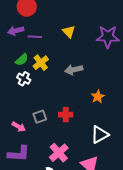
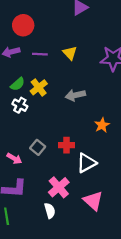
purple line: (35, 37) -> (40, 54), moved
gray square: (40, 117) -> (38, 147), turned -32
white triangle: (100, 135) -> (86, 163), moved

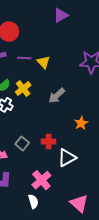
yellow triangle: (70, 53) -> (43, 62), moved
gray arrow: (75, 95) -> (57, 96), turned -30
pink triangle: (93, 201) -> (79, 204), moved

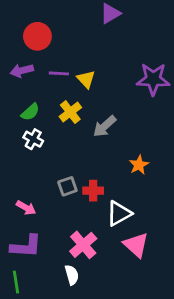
yellow cross: (23, 89) -> (70, 112), moved
gray square: (22, 143) -> (67, 186), moved, turned 32
pink triangle: (79, 204) -> (136, 245), moved

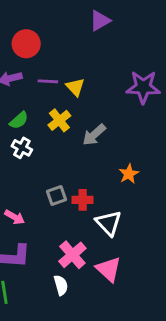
white triangle: (119, 213) -> (109, 223), turned -44
pink triangle: (136, 245) -> (109, 269), moved

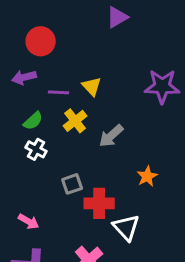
purple line: (48, 81) -> (59, 92), moved
gray square: (57, 196) -> (72, 184), moved
red cross: (83, 200) -> (99, 203), size x1.4

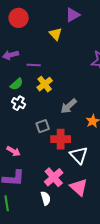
red circle: (41, 41) -> (19, 18), moved
yellow triangle: (92, 86) -> (56, 34), moved
gray arrow: (111, 136) -> (69, 106), moved

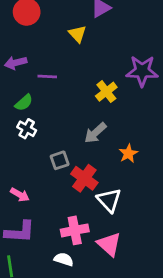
yellow cross: (45, 84) -> (106, 92), moved
red cross: (61, 139) -> (84, 178), turned 36
pink cross: (54, 177) -> (75, 230), turned 30
white semicircle: (46, 198) -> (64, 259), turned -56

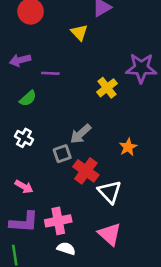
white cross: (27, 129) -> (24, 138), moved
gray arrow: (95, 133) -> (81, 134), moved
pink cross: (75, 230) -> (58, 221), moved

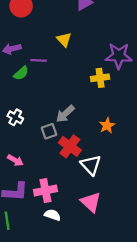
yellow triangle: (79, 32) -> (64, 39), moved
yellow cross: (107, 88) -> (100, 78), moved, turned 30
green semicircle: (28, 98) -> (21, 73), moved

